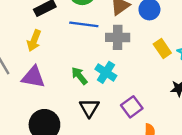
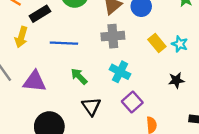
blue line: (84, 24) -> (64, 43), moved
yellow arrow: (34, 41) -> (21, 37), moved
cyan cross: (106, 72) -> (120, 72), moved

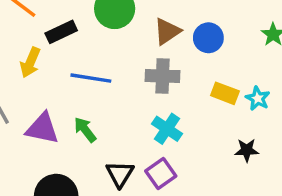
yellow rectangle: (157, 43) -> (225, 93), turned -36
green arrow: (79, 76) -> (85, 130), moved
purple square: (132, 102) -> (161, 173), moved

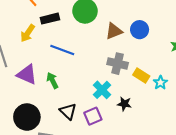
blue circle: (208, 38) -> (140, 30), moved
gray cross: (163, 76) -> (118, 64), moved
black star: (247, 150) -> (124, 104), moved
black triangle: (120, 174) -> (68, 111), turned -30

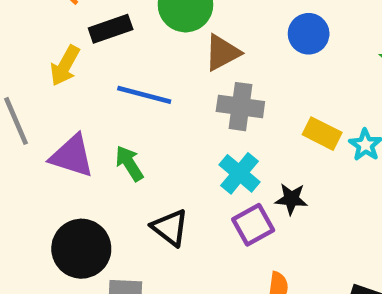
brown triangle: (114, 31) -> (222, 53), moved
gray cross: (118, 64) -> (240, 107), moved
purple square: (93, 116) -> (253, 225), moved

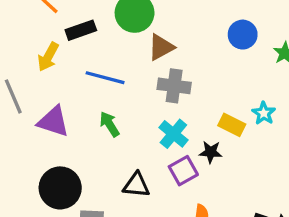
blue circle: (309, 34) -> (243, 35), moved
yellow rectangle: (322, 134) -> (232, 125), moved
green arrow: (129, 163) -> (109, 124), moved
black triangle: (170, 228) -> (136, 185), moved, turned -32

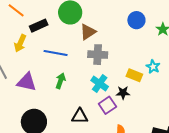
green arrow: (109, 124) -> (61, 81), turned 56

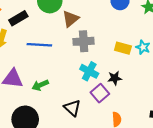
yellow rectangle: (134, 75) -> (123, 48), moved
green arrow: (61, 81) -> (40, 85), moved, turned -126
black triangle: (80, 116) -> (72, 108), turned 48

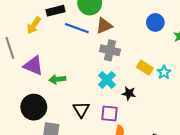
blue line: (39, 45) -> (77, 28), moved
purple square: (100, 93) -> (110, 113), moved, turned 30

